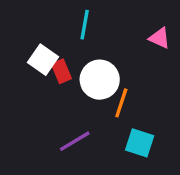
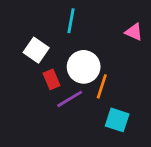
red rectangle: (61, 71) -> (51, 79), moved
purple line: (75, 141) -> (70, 99), moved

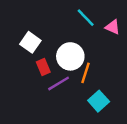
cyan line: (71, 21) -> (86, 18), moved, turned -54
cyan square: (117, 120) -> (99, 101), turned 30

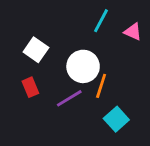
cyan line: (86, 18) -> (101, 21), turned 72
red rectangle: (43, 67) -> (30, 87), moved

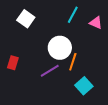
white square: (36, 50) -> (26, 19), moved
red rectangle: (30, 87) -> (13, 63), moved, turned 40

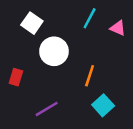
white circle: (60, 48) -> (54, 51), moved
purple line: (50, 71) -> (47, 109), moved

